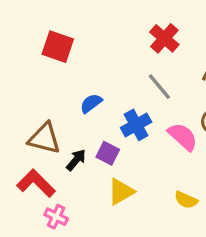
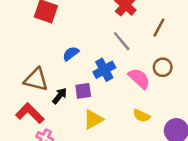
purple square: (108, 153) -> (83, 91), turned -35
yellow semicircle: (186, 200) -> (142, 116), moved

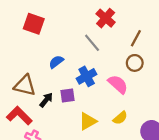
gray line: (122, 41) -> (92, 43), moved
brown circle: (163, 67) -> (135, 63), moved
yellow semicircle: (142, 116) -> (120, 118), turned -64
yellow triangle: (93, 119) -> (88, 121), moved

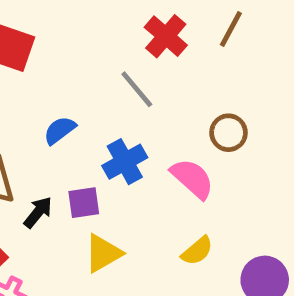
brown line: (136, 38) -> (231, 29), moved
yellow triangle: (88, 121) -> (103, 253), moved

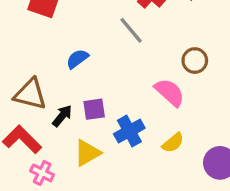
blue cross: (125, 162) -> (129, 131), moved
yellow triangle: (103, 253) -> (87, 153), moved

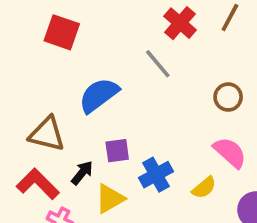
blue semicircle: (77, 59) -> (99, 95), size x1.6
pink semicircle: (170, 92) -> (230, 152), moved
black arrow: (62, 116) -> (82, 173), moved

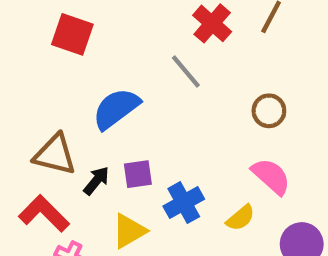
black arrow: (82, 173) -> (96, 181), moved

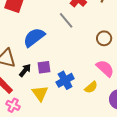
yellow triangle: (129, 231) -> (40, 93), turned -36

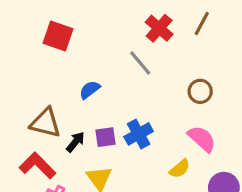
blue semicircle: (34, 37) -> (90, 90), size x0.6
blue cross: (65, 80) -> (139, 134), moved

